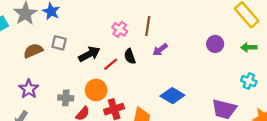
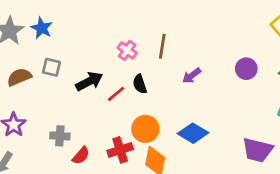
purple arrow: (160, 50) -> (192, 76), moved
orange circle: (96, 90) -> (145, 129), moved

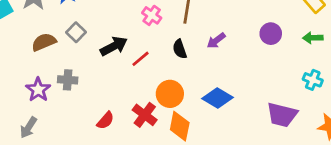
gray square: (51, 67) -> (76, 32), turned 30
black semicircle: (140, 84) -> (180, 49), moved
gray cross: (60, 136) -> (68, 80), moved
red cross: (120, 150) -> (145, 115), turned -35

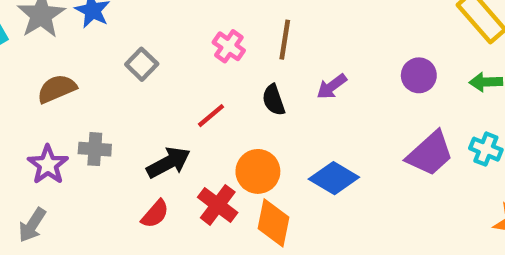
gray square: (76, 32) -> (142, 64), moved
black arrow: (114, 46) -> (169, 162), moved
purple trapezoid: (282, 115) -> (430, 154), moved, turned -56

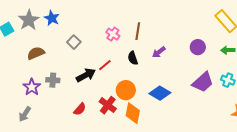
black arrow: (169, 162) -> (86, 75), moved

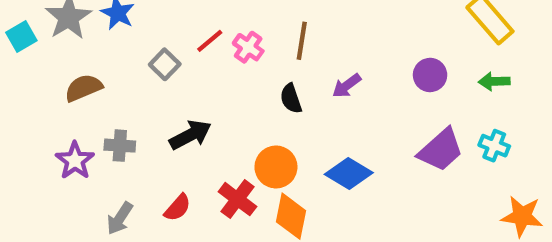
red line: (105, 65) -> (210, 41), moved
gray arrow: (25, 114) -> (120, 218), moved

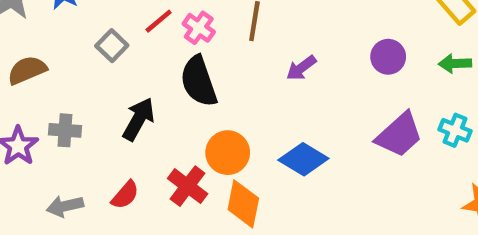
black semicircle: (291, 99) -> (199, 81), moved, size x1.6
black arrow: (190, 135) -> (139, 119), turned -33
gray arrow: (120, 218) -> (65, 206), turned 44

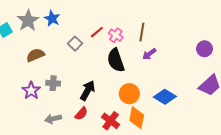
purple arrow: (301, 68) -> (149, 54), moved
black arrow: (139, 119) -> (88, 91), moved
red cross: (188, 186) -> (111, 121), moved

